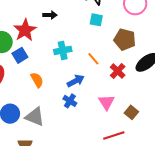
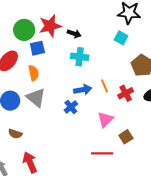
black arrow: (50, 15) -> (74, 34), moved
orange line: (93, 59) -> (105, 86), moved
orange semicircle: (37, 80) -> (34, 73), moved
gray triangle: (35, 117) -> (36, 98), moved

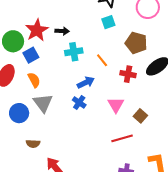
cyan square: (121, 38) -> (108, 22), turned -32
orange line: (105, 86) -> (102, 60), moved
red cross: (126, 93) -> (128, 74), turned -35
gray triangle: (36, 98) -> (43, 103), turned 30

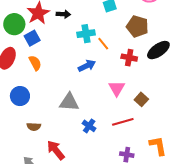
cyan cross: (74, 52) -> (86, 34), moved
blue cross: (79, 102) -> (89, 126), moved
gray triangle: (43, 103) -> (69, 102), moved, turned -50

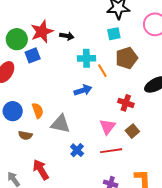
brown pentagon: (137, 26) -> (127, 58), moved, turned 30
red cross: (129, 58) -> (126, 103), moved
orange semicircle: (35, 63) -> (38, 111), moved
pink triangle: (117, 88) -> (107, 127), moved
brown semicircle: (34, 127) -> (25, 135), moved

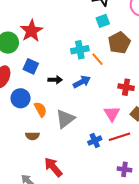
black arrow: (67, 36) -> (55, 80), moved
blue square: (33, 55) -> (31, 66), moved, turned -35
blue circle: (13, 111) -> (21, 98), moved
gray triangle: (60, 124) -> (65, 119), turned -40
blue cross: (77, 150) -> (95, 141), moved, turned 32

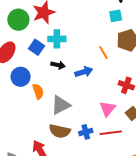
cyan cross: (80, 50) -> (57, 39), moved
brown semicircle: (32, 136) -> (60, 131), moved, size x1.5

